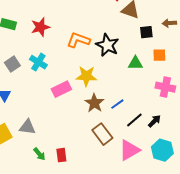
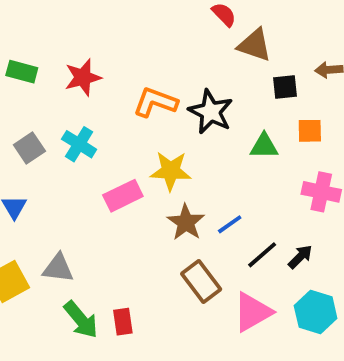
green arrow: (39, 154) -> (81, 320), size x1.5

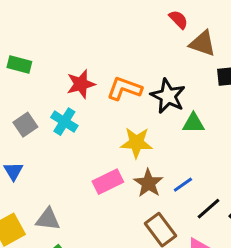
red star: (83, 77) -> (81, 84), moved
green triangle: (264, 146) -> (193, 123), moved
pink rectangle: (123, 196) -> (108, 182), moved

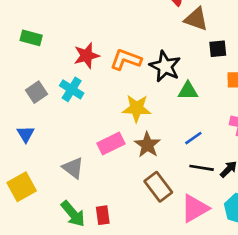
blue line: (183, 185) -> (193, 138), moved
black line: (208, 209) -> (202, 168), turned 50
gray triangle: (48, 219) -> (73, 168), moved, turned 30

